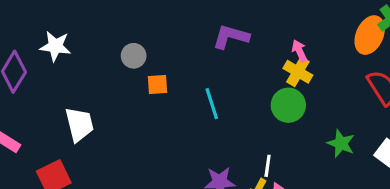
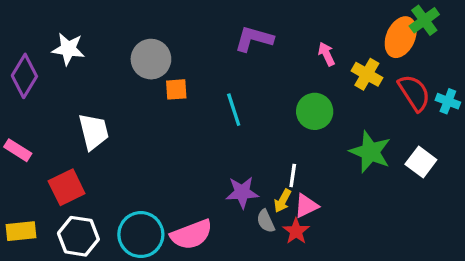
gray circle: (134, 56) -> (151, 59), size x1.5
yellow cross: (298, 72) -> (367, 74), moved
green star: (341, 144) -> (370, 152), size x1.4

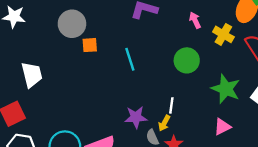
pink triangle: (306, 206) -> (222, 127), moved

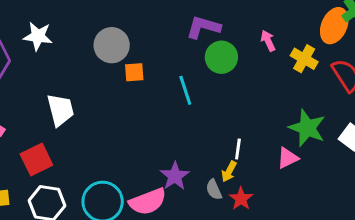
green circle: (187, 60) -> (221, 57), moved
purple star: (136, 117) -> (175, 176), moved, turned -30
pink triangle: (222, 127) -> (288, 158), moved

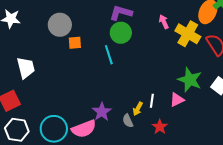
green circle: (221, 57) -> (121, 33), moved
yellow cross: (304, 59) -> (188, 34), size x1.4
white line: (238, 149) -> (152, 101), moved
red star: (241, 199) -> (160, 127), moved

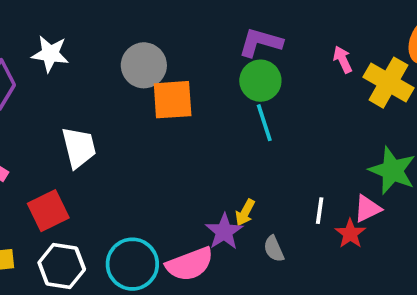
orange square: (75, 43) -> (173, 100), size x1.6
cyan line: (109, 55) -> (264, 123), moved
yellow arrow: (138, 109) -> (245, 213), moved
red star: (160, 127) -> (350, 234), moved

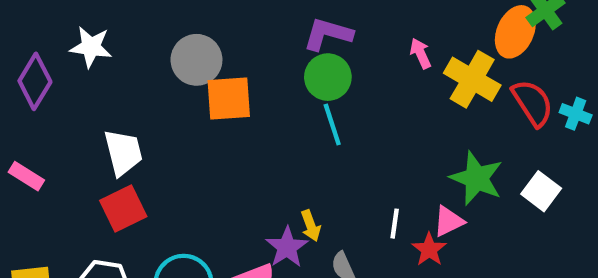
red square: (48, 211) -> (123, 208), moved
yellow arrow: (245, 213) -> (311, 226), turned -48

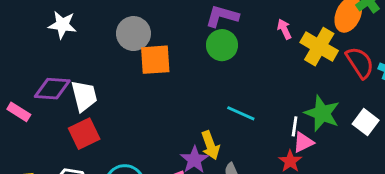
purple diamond: (35, 81) -> (52, 89), moved, turned 63
cyan line: (332, 124) -> (241, 113), moved, turned -48
white line: (395, 224) -> (295, 126), moved
yellow arrow: (311, 226) -> (210, 145), size x1.4

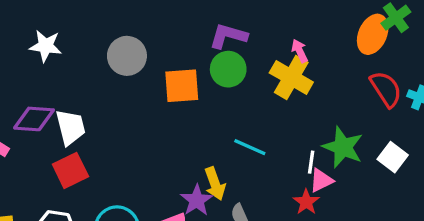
yellow cross: (319, 47) -> (291, 77), moved
orange square: (155, 60) -> (182, 86), moved

